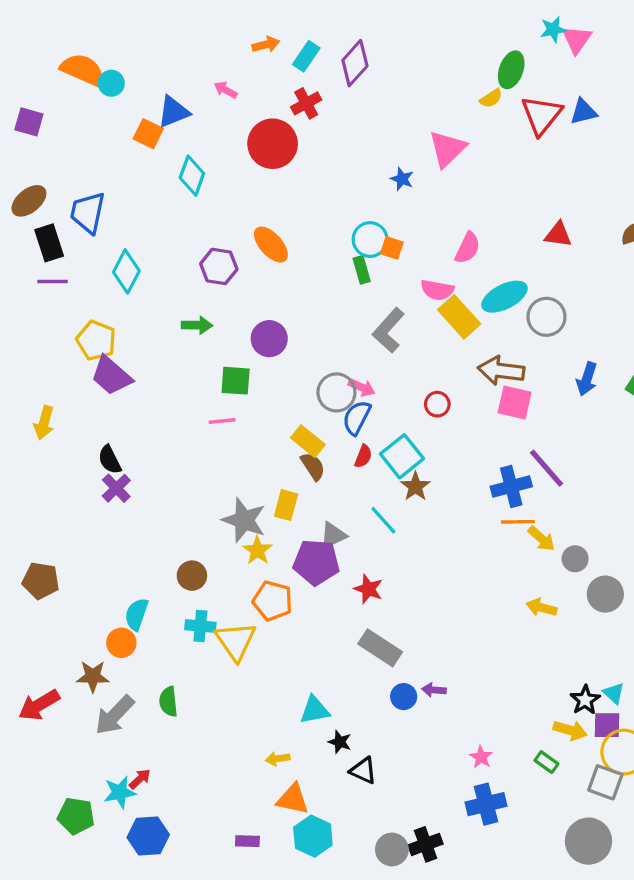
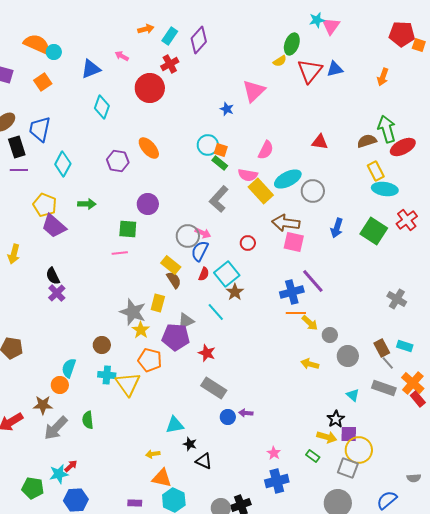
orange square: (148, 134) -> (43, 82), moved, turned 30
green rectangle: (362, 270) -> (220, 163), moved, turned -35
green arrow: (197, 325) -> (87, 204), moved
cyan triangle: (614, 693) -> (353, 395), moved

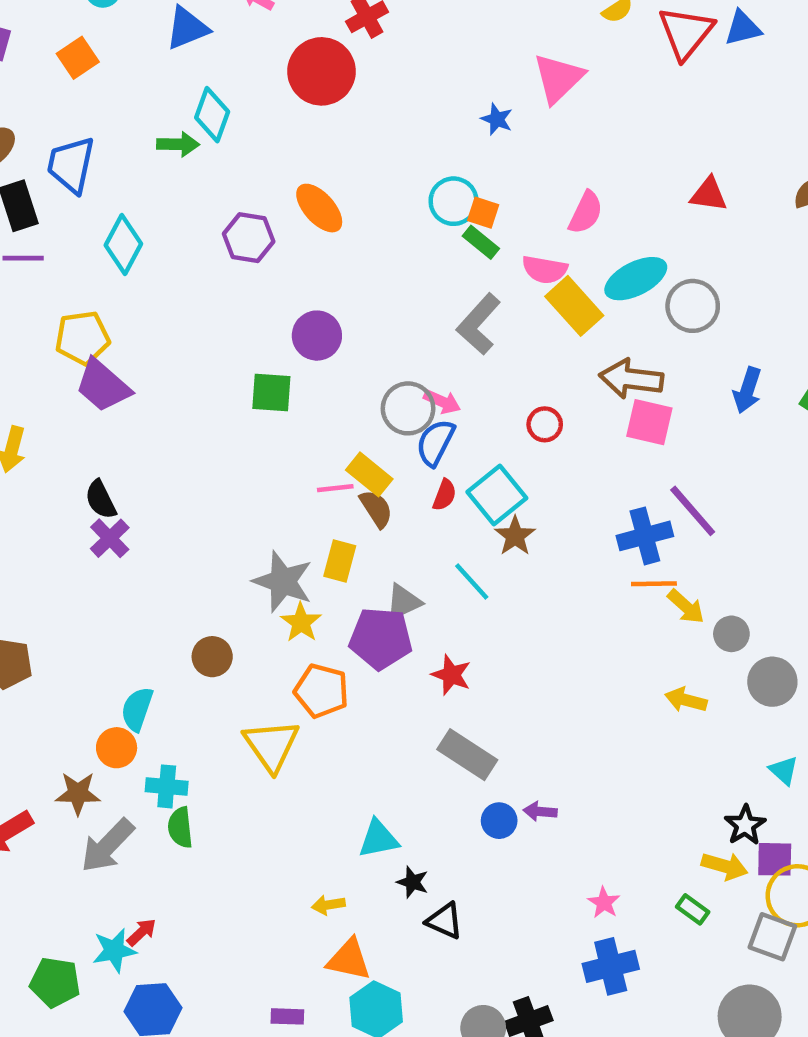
green arrow: (87, 204) -> (178, 144), moved
yellow pentagon: (45, 205) -> (82, 338), turned -30
pink line: (120, 253) -> (335, 488), moved
cyan cross: (107, 375) -> (167, 786), moved

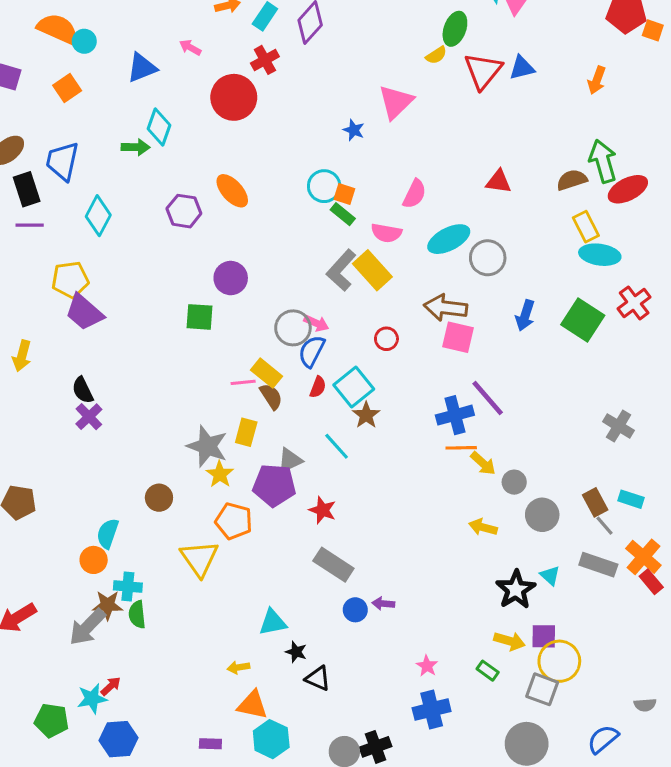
yellow rectangle: (574, 306) -> (372, 270), moved
brown star: (78, 793) -> (108, 605), moved
black star: (745, 825) -> (516, 590), moved, size x1.4

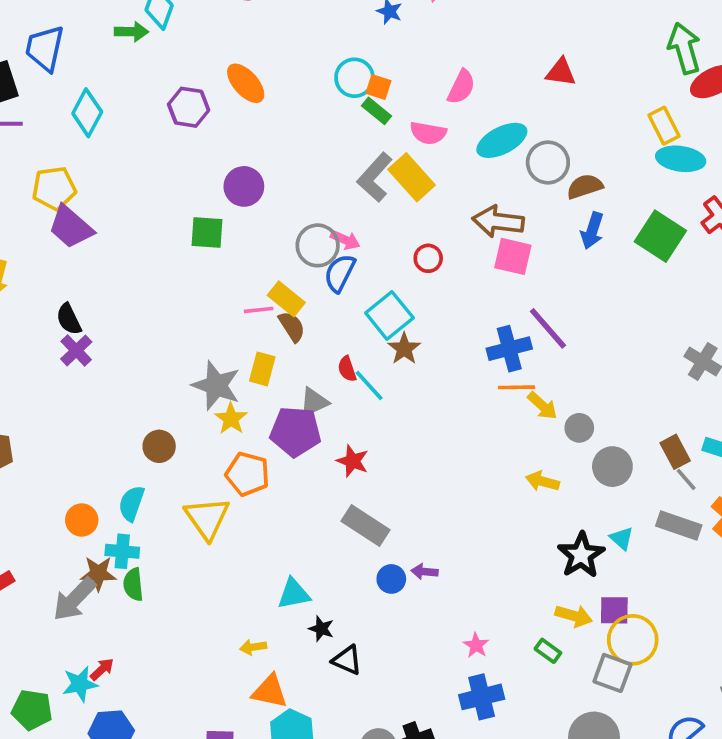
brown semicircle: (572, 180) -> (585, 186), moved
red semicircle: (318, 387) -> (347, 369), moved, turned 140
cyan semicircle: (108, 533) -> (131, 503), moved

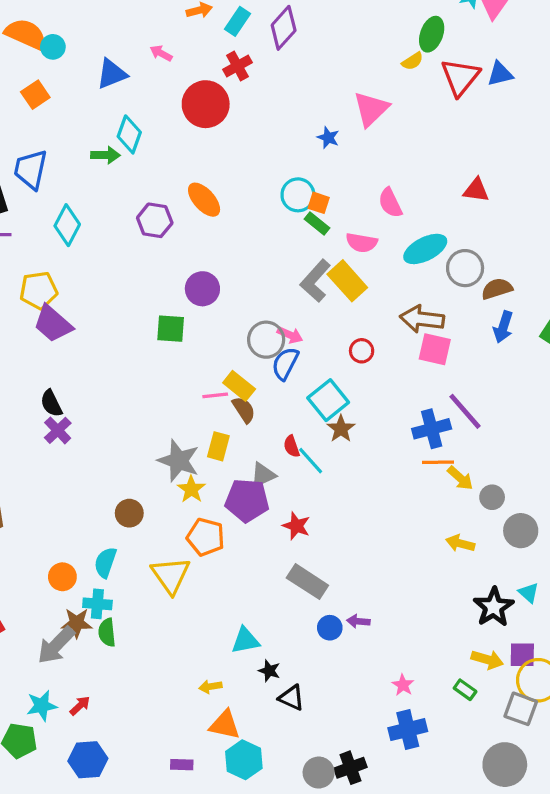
pink semicircle: (461, 87) -> (390, 203), turned 128
cyan star: (80, 684) -> (42, 706), moved

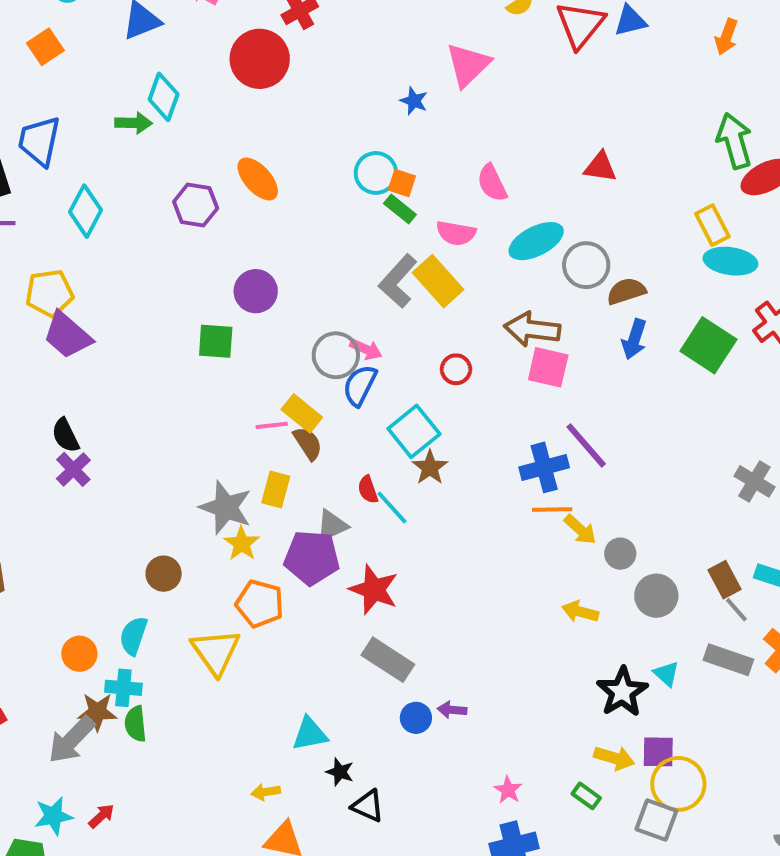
red star: (296, 526) -> (374, 590), size x1.4

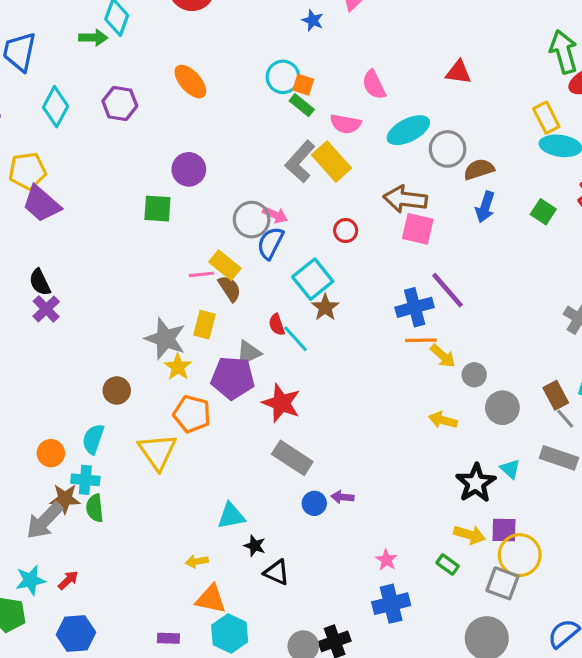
purple hexagon: (196, 205) -> (120, 104), moved
green square: (708, 345) -> (543, 212), size x0.6

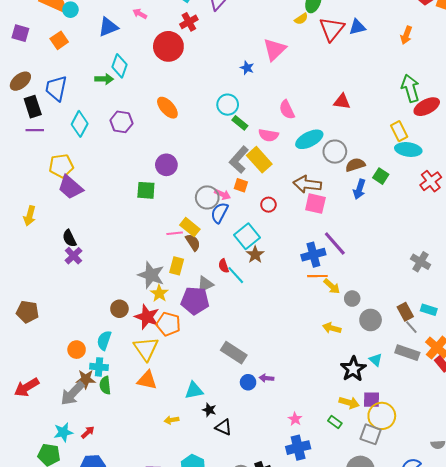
orange square: (303, 85) -> (241, 185), moved
green square: (543, 212) -> (381, 176), moved
red star: (281, 403) -> (147, 317), moved
orange triangle: (211, 599) -> (147, 380), moved

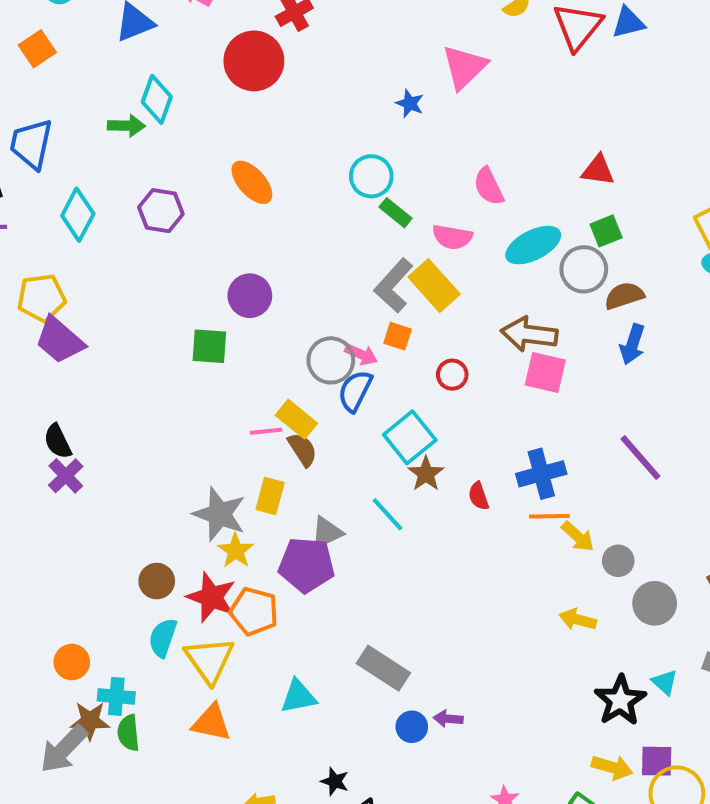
green square: (381, 176) -> (606, 231), moved, turned 35
purple line: (335, 243) -> (640, 458), moved
red semicircle: (224, 266) -> (479, 496), moved
cyan semicircle: (104, 340) -> (163, 638), moved
cyan triangle: (194, 390) -> (298, 696), moved

